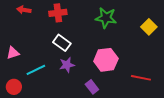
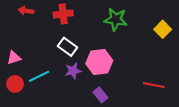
pink hexagon: (106, 60) -> (99, 62), moved
red circle: (14, 87) -> (15, 84), moved

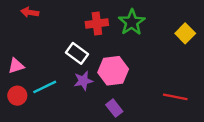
red cross: (63, 14) -> (97, 23), moved
green star: (116, 19) -> (132, 22), turned 30

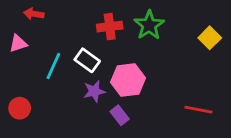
pink triangle: (16, 66) -> (18, 43), moved
cyan line: (45, 87) -> (53, 66), moved, turned -40
purple rectangle: (114, 108) -> (120, 115), moved

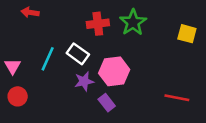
yellow square: (210, 38) -> (187, 34), turned -30
pink triangle: (18, 43) -> (13, 66), moved, turned -42

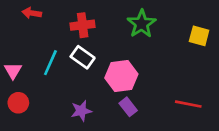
red cross: (98, 24) -> (83, 25), moved
purple star: (84, 81) -> (81, 111), moved
purple rectangle: (107, 103) -> (128, 107), moved

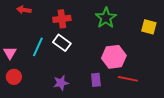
pink hexagon: (121, 76) -> (114, 57), moved
red line: (188, 104) -> (128, 79), moved
purple rectangle: (128, 107) -> (96, 80), turned 32

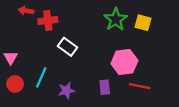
red cross: (62, 19) -> (48, 21), moved
yellow square: (149, 27) -> (143, 23), moved
cyan line: (38, 47) -> (41, 77), moved

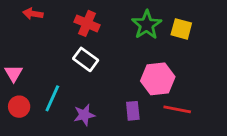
red cross: (48, 21) -> (87, 23), moved, turned 30

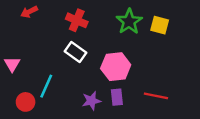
red arrow: (33, 14) -> (29, 12), turned -35
pink hexagon: (158, 79) -> (116, 67), moved
red circle: (19, 107) -> (26, 102), moved
purple star: (84, 115) -> (91, 101), moved

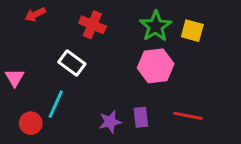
white rectangle: (75, 52) -> (72, 63), moved
pink hexagon: (116, 67) -> (156, 66), moved

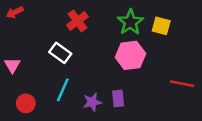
red arrow: (35, 14) -> (15, 12), moved
red cross: (92, 25) -> (77, 21), turned 30
cyan line: (56, 104) -> (63, 90), moved
red line: (188, 116) -> (182, 84), moved

